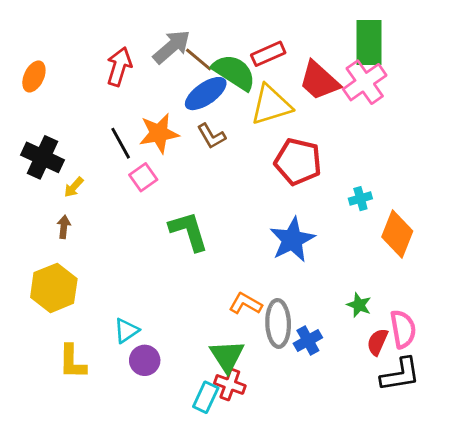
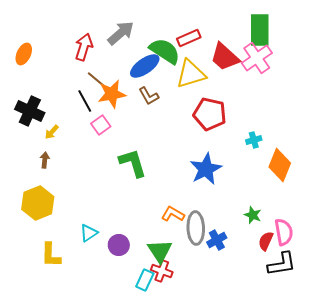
brown line: (199, 59) -> (97, 80), moved
purple circle: (145, 360) -> (119, 245), moved

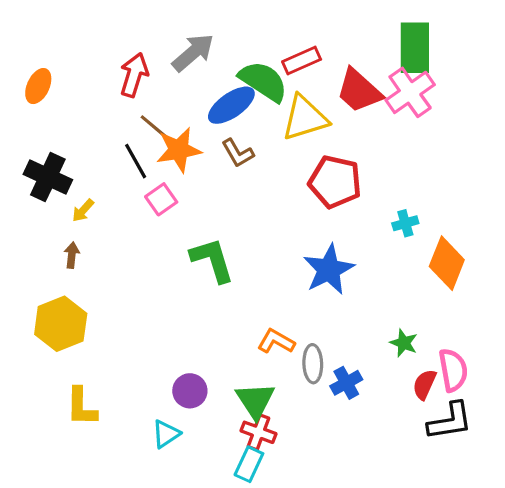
gray ellipse: (196, 228) -> (313, 364), size x0.7
cyan triangle: (89, 233) -> (166, 434), moved
cyan rectangle: (145, 280) -> (249, 464), moved

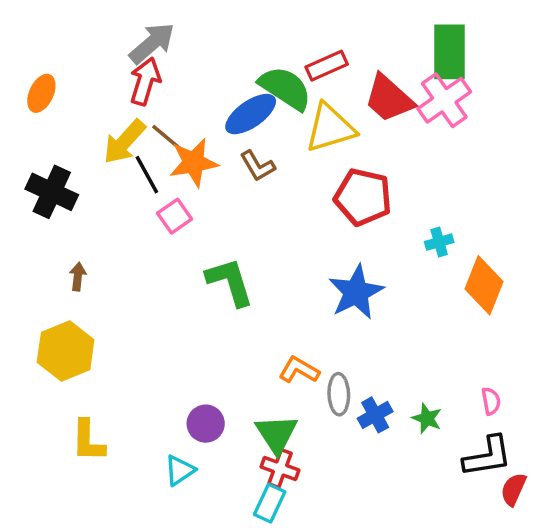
gray arrow: (193, 53) -> (152, 43), moved
yellow arrow: (83, 210) -> (124, 142), moved, size x1.8
green star: (404, 343) -> (427, 418), moved
pink semicircle: (453, 370) -> (491, 401), size x0.6
red semicircle: (424, 384) -> (513, 489), moved

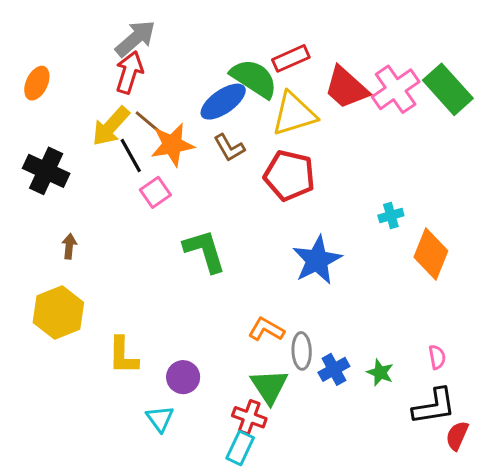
green rectangle: (449, 52) -> (448, 89), moved, turned -42
red pentagon: (363, 197) -> (289, 175), moved
green triangle: (277, 434) -> (269, 386), moved
yellow L-shape: (88, 441) -> (123, 356), moved
cyan triangle: (180, 470) -> (160, 419), turned -32

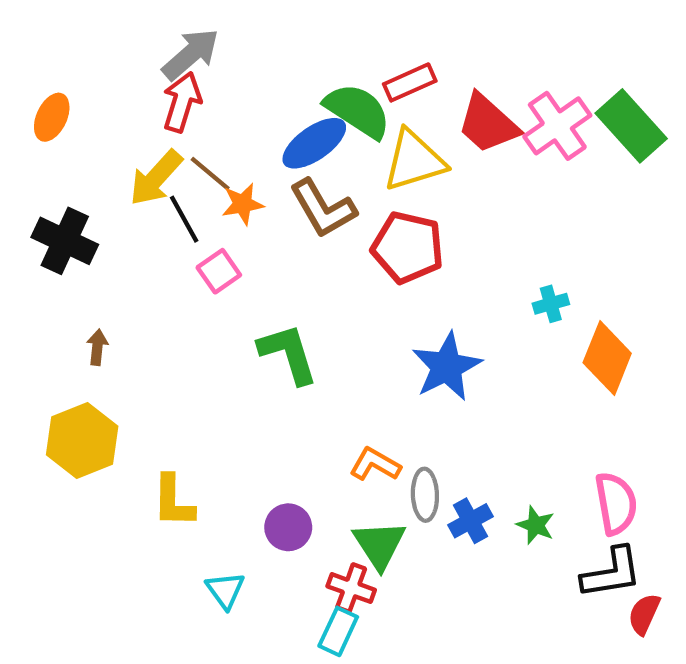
orange star: (172, 145) -> (243, 204), size x0.7
brown L-shape: (229, 148) -> (323, 208), size x1.5
pink semicircle: (437, 357) -> (616, 503), size x1.8
purple circle: (183, 377) -> (288, 527), moved

